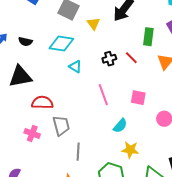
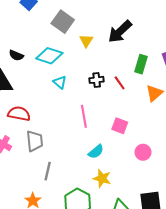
black semicircle: (25, 41) -> (16, 55), moved

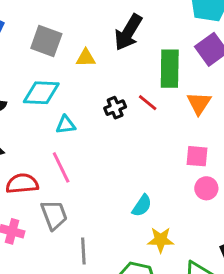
yellow triangle: (86, 41) -> (86, 58), turned -48
green rectangle: (141, 64) -> (170, 69), size x1.4
cyan triangle: (60, 82) -> (66, 125), turned -32
pink line: (84, 116) -> (61, 167), moved
pink square: (120, 126) -> (197, 156), moved

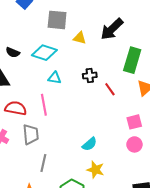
gray square: (46, 41) -> (57, 20), turned -30
red line: (148, 103) -> (110, 89), moved
pink square: (197, 156) -> (134, 122), turned -35

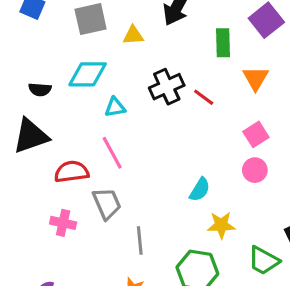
green rectangle: (132, 60) -> (223, 43), size x0.7
black cross: (90, 76) -> (167, 87), size x1.5
pink circle: (134, 144) -> (255, 170), moved

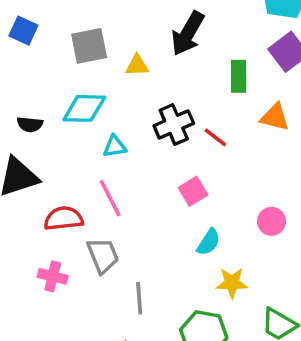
orange triangle: (256, 78) -> (275, 117), turned -48
pink square: (256, 134) -> (193, 191), moved

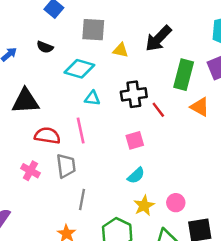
green rectangle: (239, 76) -> (184, 75), size x1.4
black semicircle: (30, 124) -> (45, 47), moved
pink circle: (272, 221) -> (176, 203), moved
yellow star: (232, 283) -> (144, 206), turned 30

